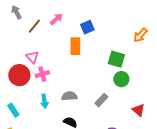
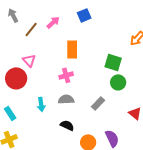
blue square: (87, 27) -> (84, 15), moved
pink cross: (42, 74) -> (66, 75), moved

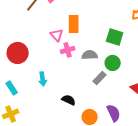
pink triangle: (29, 60) -> (57, 35), moved
green circle: (118, 82) -> (113, 63), moved
gray semicircle: (66, 99) -> (90, 55), moved

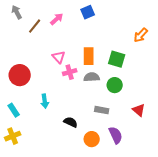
orange rectangle: (74, 24) -> (89, 56), moved
gray rectangle: (100, 78) -> (102, 110), moved, turned 56

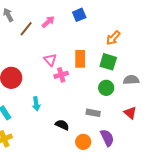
orange arrow: (141, 35) -> (113, 38), moved
gray semicircle: (92, 77) -> (131, 80), moved

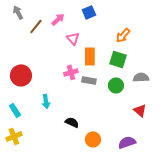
pink triangle: (50, 60) -> (73, 38), moved
gray rectangle: (93, 113) -> (89, 80), moved
purple semicircle: (107, 138) -> (127, 142), moved, turned -84

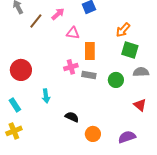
pink triangle: (73, 38) -> (73, 33), turned -40
green square: (118, 59) -> (130, 50), moved

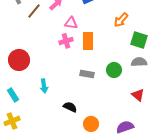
green square: (130, 50) -> (139, 40), moved
pink cross: (71, 67) -> (66, 41), moved
gray rectangle: (89, 75) -> (87, 74), moved

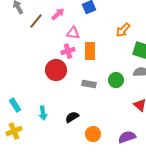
red circle: (19, 60) -> (56, 70), moved
cyan arrow: (44, 86) -> (43, 113), moved
black semicircle: (70, 107) -> (72, 117), turned -56

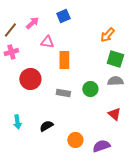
orange arrow: (123, 30) -> (107, 35), moved
pink cross: (68, 51) -> (11, 52), moved
orange circle: (93, 134) -> (75, 140), moved

